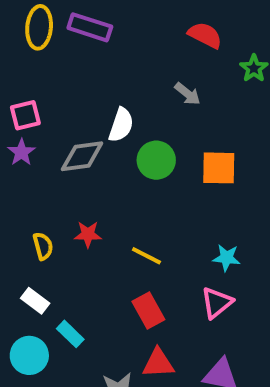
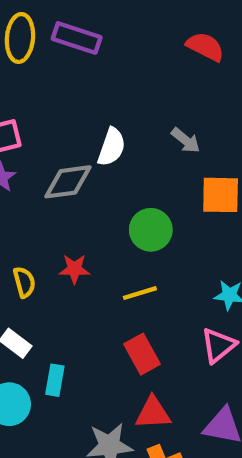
gray arrow: (187, 94) -> (186, 140), moved
green circle: (156, 160) -> (151, 230), moved
yellow line: (146, 256) -> (140, 293), turned -44
cyan rectangle: (70, 334) -> (55, 380), turned 56

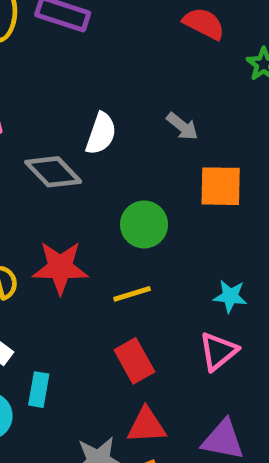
gray diamond: (68, 182) -> (53, 172), turned 54
red star: (74, 269) -> (60, 268), size x1.6

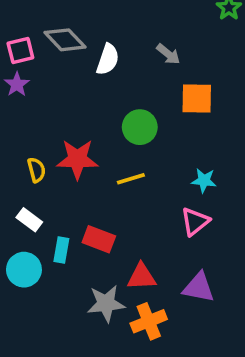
gray diamond: (53, 172) -> (65, 40), moved
red rectangle: (134, 361) -> (99, 239), moved, turned -40

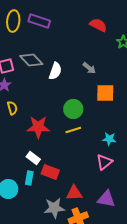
yellow semicircle: (36, 170) -> (12, 108), moved
yellow line: (131, 179) -> (73, 130), moved
white rectangle: (29, 220) -> (33, 158), moved

